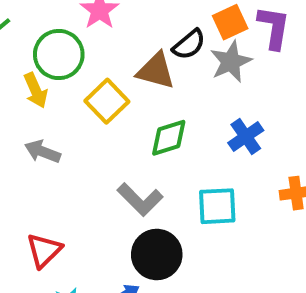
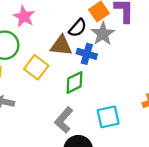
blue cross: (246, 137) -> (87, 54), moved, turned -30
gray L-shape: (140, 199) -> (64, 120), turned 95

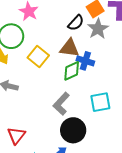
brown triangle: (61, 46) -> (69, 48), moved
blue cross: (87, 54) -> (85, 61), moved

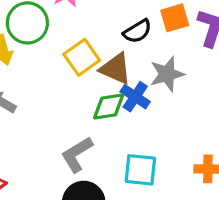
gray star: (98, 29) -> (167, 74), moved
yellow square: (38, 57) -> (82, 57), moved

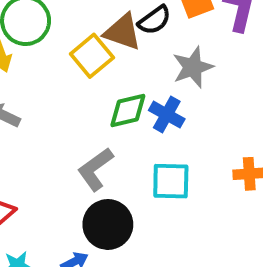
brown triangle: (115, 69) -> (123, 32), moved
blue cross: (135, 97) -> (167, 115), moved

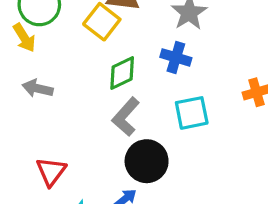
green diamond: (128, 110) -> (122, 73), moved

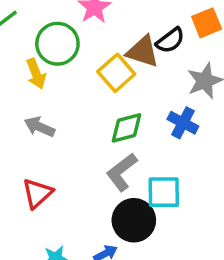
cyan square: (192, 113) -> (164, 192), moved
red triangle: (51, 172) -> (37, 193), moved

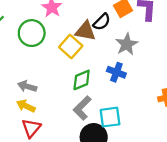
yellow arrow: (36, 74) -> (26, 106), moved, turned 144

